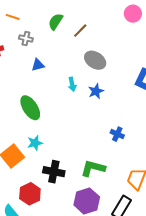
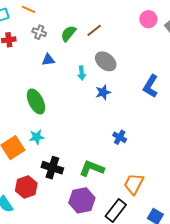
green semicircle: (56, 22) -> (68, 34), moved
cyan arrow: (72, 84) -> (82, 73), moved

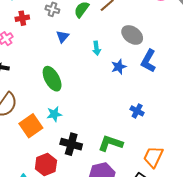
blue triangle: (48, 60) -> (63, 37), turned -40
gray ellipse: (106, 61) -> (132, 35), moved
blue L-shape: (150, 86) -> (149, 61), moved

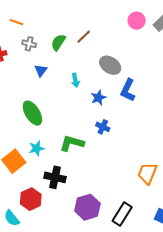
blue cross: (137, 111) -> (103, 127), moved
green L-shape: (111, 143) -> (72, 143), moved
orange trapezoid: (153, 157) -> (147, 173), moved

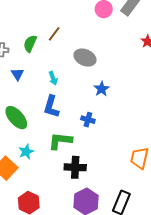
blue L-shape: (128, 90) -> (51, 107), moved
blue star: (98, 98) -> (102, 89), moved
black cross: (55, 177) -> (75, 167), moved

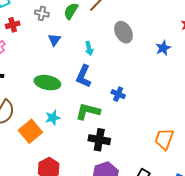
gray ellipse: (85, 58) -> (123, 32), turned 30
blue star: (102, 89) -> (163, 48), moved
green ellipse: (16, 118) -> (47, 83), turned -45

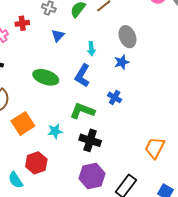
red cross: (13, 25) -> (22, 23), moved
blue star: (163, 48) -> (122, 62), moved
cyan star: (53, 118) -> (55, 131), moved

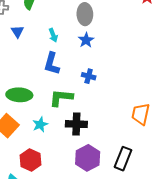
gray ellipse: (127, 37) -> (85, 14), turned 35
green ellipse: (46, 77) -> (19, 95), moved

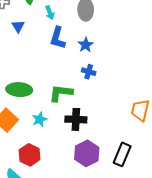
cyan arrow: (53, 35) -> (50, 13), moved
blue star: (86, 40) -> (86, 45), moved
blue L-shape: (52, 64) -> (58, 38), moved

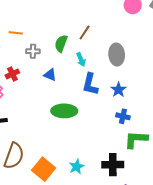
blue triangle: (18, 26) -> (50, 75), turned -32
green ellipse: (19, 90) -> (64, 111), moved
green L-shape: (61, 93) -> (136, 139), moved

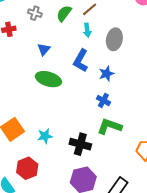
cyan arrow: (81, 59) -> (87, 30), moved
blue triangle: (50, 75) -> (44, 49), moved, turned 32

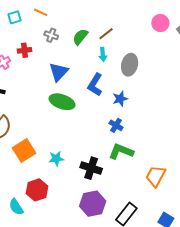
blue triangle: (44, 49) -> (59, 72), size x1.5

